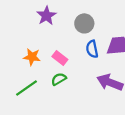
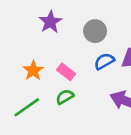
blue semicircle: (92, 49) -> (104, 61), turned 72
orange star: (32, 57) -> (33, 71), turned 30

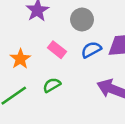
pink rectangle: (66, 72) -> (57, 50), moved

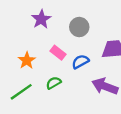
blue semicircle: (91, 50) -> (80, 62), moved

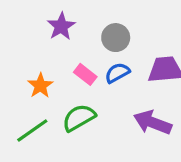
blue semicircle: (80, 62) -> (117, 73), moved
green semicircle: (54, 83) -> (79, 118), size x1.5

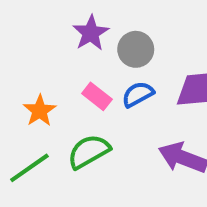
purple star: (61, 26) -> (91, 33), moved

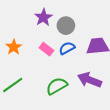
orange star: (40, 111) -> (14, 47), moved
green semicircle: (89, 152) -> (57, 86), moved

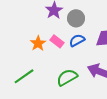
orange star: (14, 47) -> (38, 43), moved

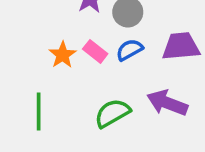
green line: (24, 76) -> (39, 111), turned -55

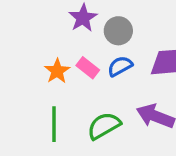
green line: (39, 111) -> (54, 124), moved

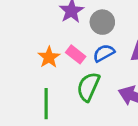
green semicircle: (104, 126) -> (88, 87), moved, turned -36

